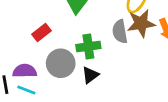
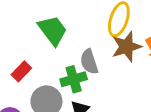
gray semicircle: (120, 32) -> (89, 62), moved

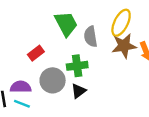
gray semicircle: (89, 62) -> (91, 37), moved

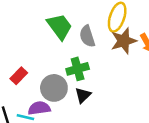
red rectangle: (36, 53) -> (19, 76), moved
purple semicircle: (21, 87) -> (39, 108), moved

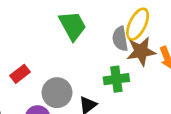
gray semicircle: (87, 36) -> (120, 39), moved
green cross: (78, 69) -> (116, 79), moved

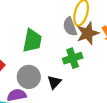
green trapezoid: (73, 26) -> (32, 41), moved, turned 50

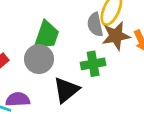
gray circle: (29, 77) -> (39, 59), moved
black triangle: (54, 82) -> (66, 90), size x1.5

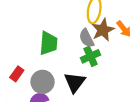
gray semicircle: (95, 24) -> (86, 38), moved
gray circle: (39, 59) -> (43, 82), moved

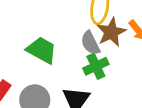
green trapezoid: (48, 43) -> (42, 50), turned -65

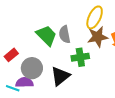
gray semicircle: (90, 43) -> (65, 34), moved

